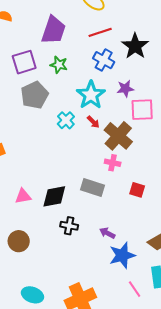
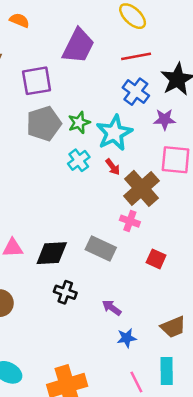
green star: (59, 65) -> (79, 123), moved, turned 30
purple star: (125, 89) -> (165, 119), moved
blue star: (122, 255) -> (127, 338), size x0.6

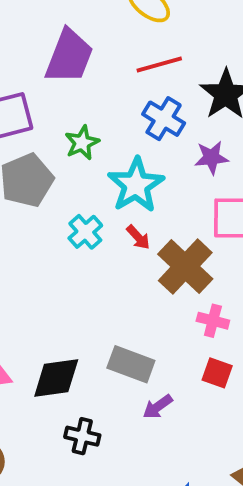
green star: (79, 123) -> (82, 143), moved
pink cross: (130, 221) -> (213, 321), moved
purple arrow: (112, 308) -> (158, 407), moved, turned -66

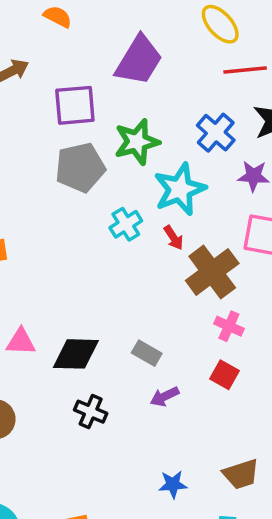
red line: (159, 65) -> (245, 70), moved
green star: (82, 143) -> (137, 142), size x1.4
gray rectangle: (131, 364) -> (147, 353), size x0.7

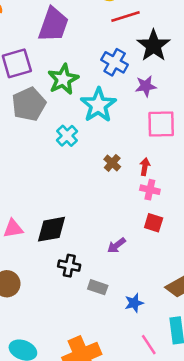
red arrow: (174, 238) -> (145, 167), moved, turned -126
brown cross: (212, 272) -> (112, 163), moved, size x0.5
gray rectangle: (147, 353) -> (98, 287), moved

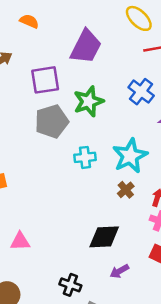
cyan star: (98, 105) -> (130, 156), moved
cyan cross: (67, 136) -> (85, 157), turned 30
black diamond: (52, 229) -> (104, 237), moved

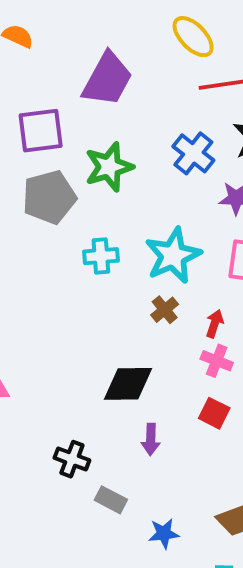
purple arrow: (119, 271) -> (151, 439), turned -60

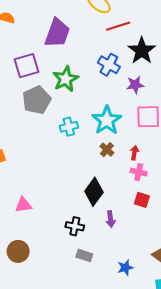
black diamond: (128, 384) -> (94, 192), turned -44
black cross: (72, 459) -> (75, 226), moved
gray rectangle: (111, 500) -> (84, 255), moved

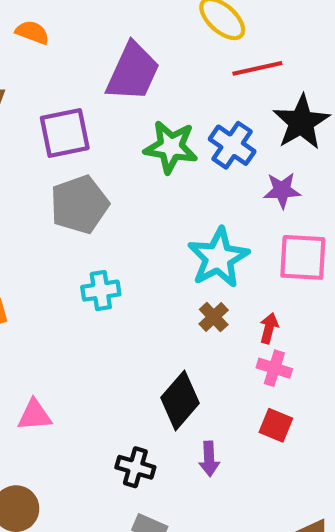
green star: (66, 79) -> (171, 147), moved, turned 30
cyan cross: (69, 127) -> (101, 291), moved

